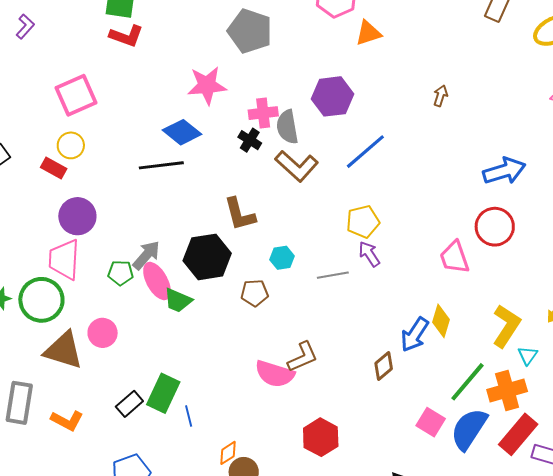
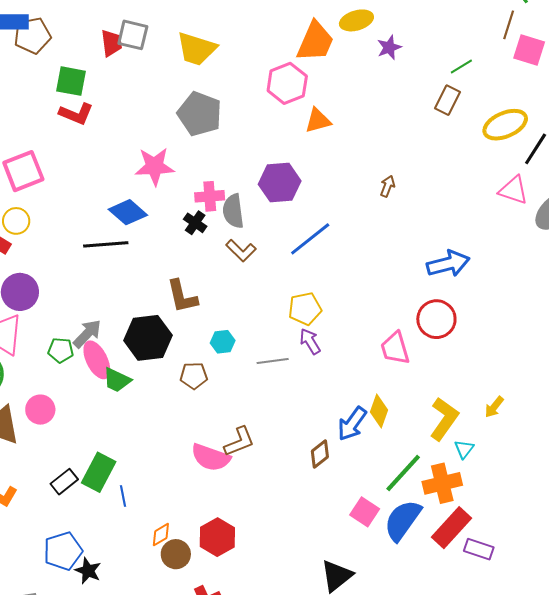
brown L-shape: (297, 166) -> (241, 251), size x0.7
red hexagon: (321, 437) -> (217, 537), moved

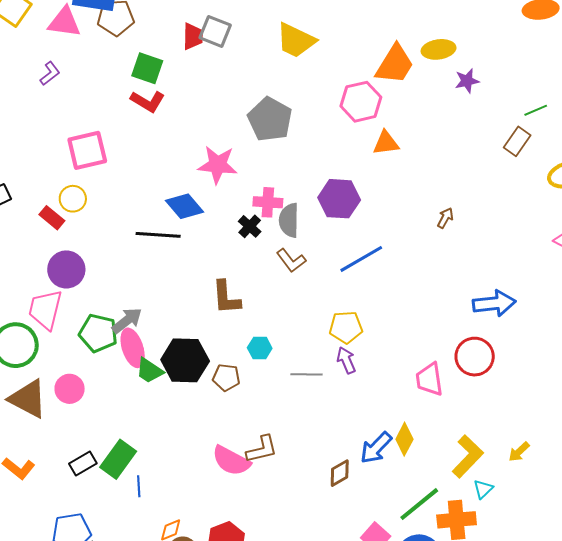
yellow trapezoid: (196, 49) -> (296, 40), moved
black hexagon: (148, 338) -> (185, 360), moved
green pentagon: (61, 350) -> (98, 333), size x1.5

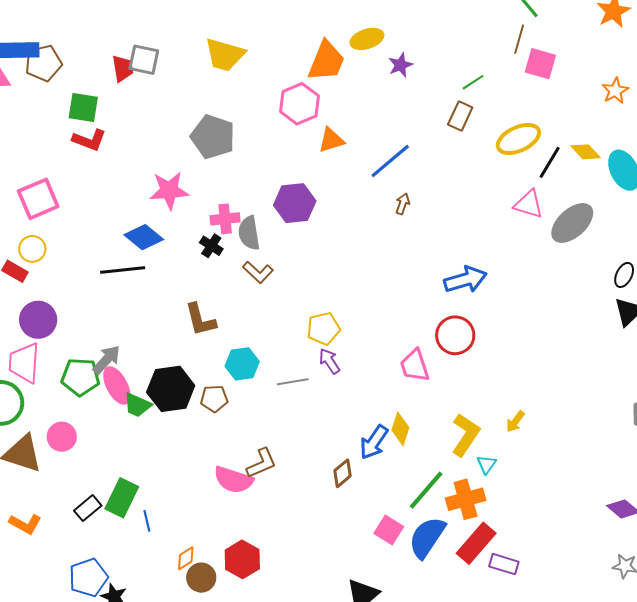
blue line: (361, 259) -> (390, 161), moved
cyan hexagon: (260, 348) -> (242, 364), size x1.4

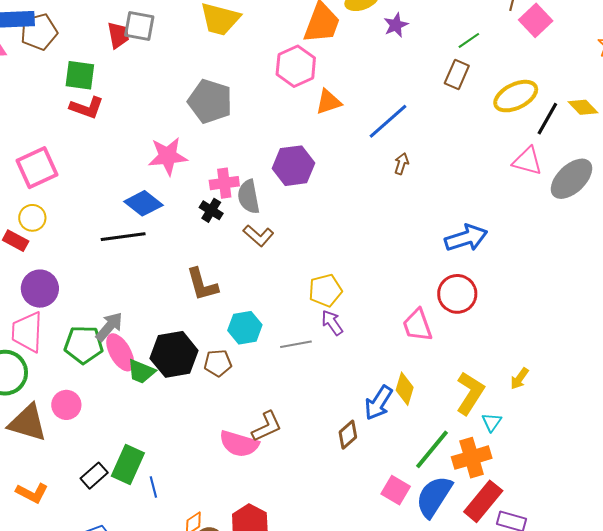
pink square: (540, 64) -> (536, 20), turned 32

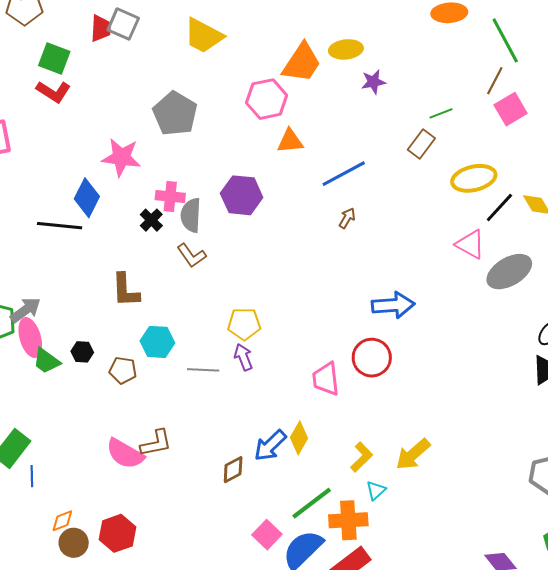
blue diamond: (143, 203) -> (87, 198), turned 66
black hexagon: (174, 354) -> (82, 352), size x0.5
yellow arrow: (519, 379) -> (413, 454), size x1.6
yellow L-shape: (470, 393) -> (362, 457), size x0.7

